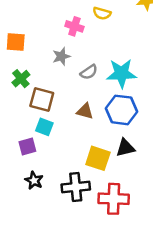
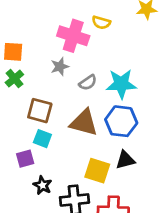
pink cross: (74, 26) -> (73, 36), size x1.6
green cross: (21, 79) -> (14, 79), moved
brown triangle: (85, 111) -> (84, 123), size x1.6
black star: (34, 180) -> (42, 185), moved

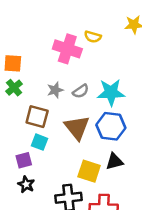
gray star: (60, 67) -> (55, 90), moved
brown triangle: (84, 123) -> (77, 128), turned 36
black star: (42, 185) -> (26, 184), moved

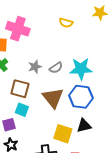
pink cross: (67, 49) -> (18, 29), moved

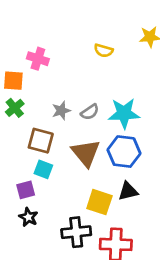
pink cross: (18, 29) -> (38, 59), size x0.7

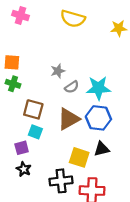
yellow semicircle: (104, 51) -> (73, 19), moved, size x1.6
pink cross: (38, 59) -> (20, 15), moved
green cross: (15, 108) -> (13, 84), turned -32
gray star: (61, 111) -> (58, 71), moved
brown triangle: (86, 153) -> (69, 119), turned 40

